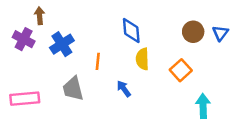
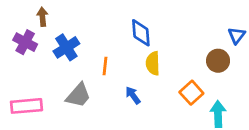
brown circle: (193, 32) -> (218, 61), moved
orange square: (181, 70) -> (191, 93), moved
gray trapezoid: (73, 89) -> (78, 95), turned -125

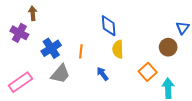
blue cross: (66, 47) -> (51, 48), moved
pink rectangle: (26, 106) -> (20, 82), turned -30

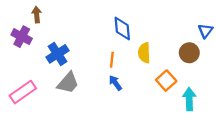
yellow semicircle: (118, 49) -> (144, 53), moved
orange line: (81, 51) -> (112, 60), moved

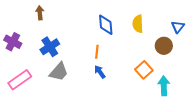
brown arrow: (37, 15) -> (40, 13), moved
purple cross: (22, 37) -> (13, 42), moved
yellow semicircle: (144, 53) -> (138, 24), moved

